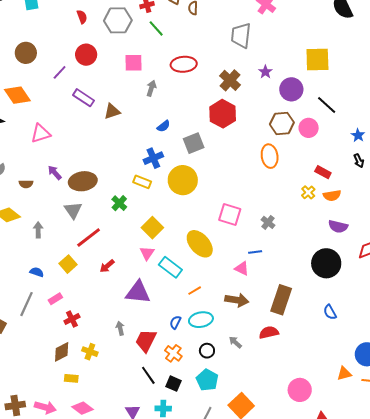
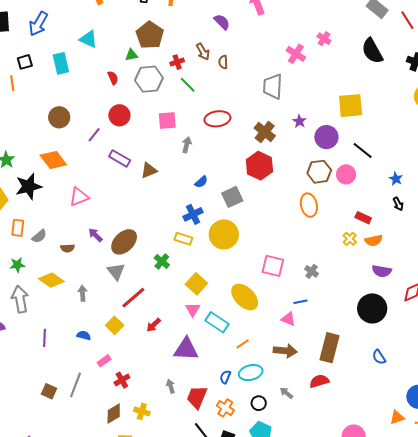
brown ellipse: (83, 181) -> (124, 242), turned -32
gray line: (26, 304) -> (75, 385), moved

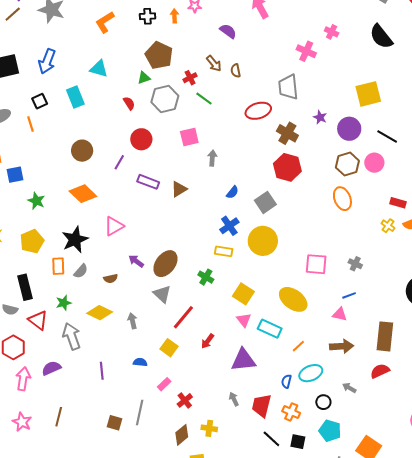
red ellipse: (217, 119) -> (258, 111), moved
black star: (29, 186) -> (75, 240), moved

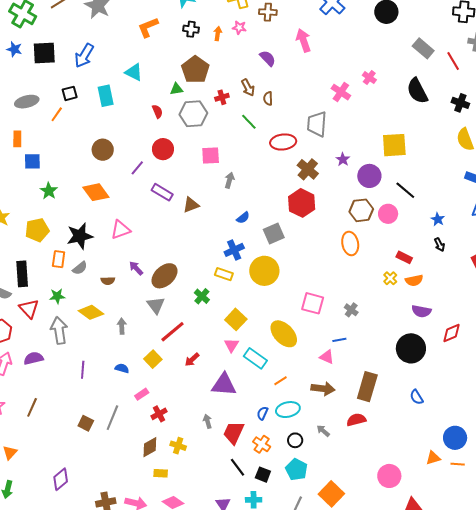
green line: (204, 99) -> (249, 122), moved
orange line: (31, 124) -> (57, 114), turned 42

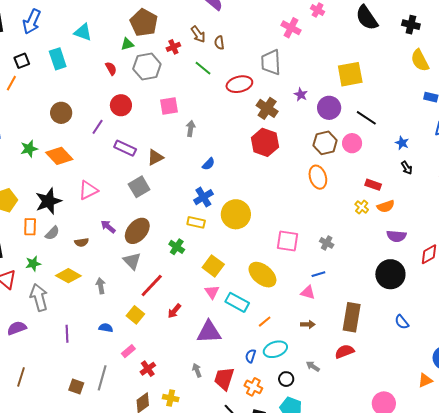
green star: (49, 191) -> (29, 149), moved, turned 30
gray square: (274, 234) -> (139, 187), moved
brown arrow: (323, 389) -> (308, 324), size x0.6

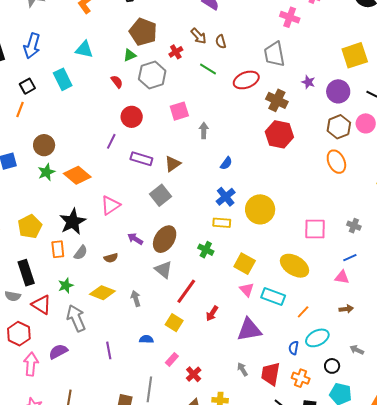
brown circle: (61, 113) -> (44, 145), moved

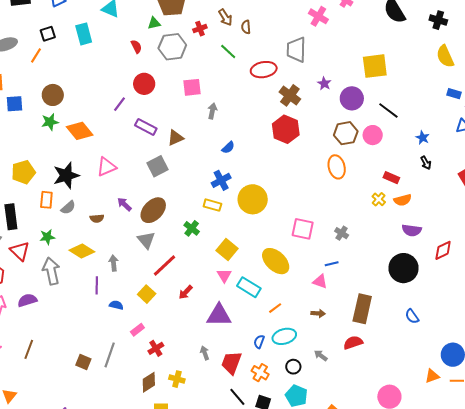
purple line: (109, 350) -> (97, 285), moved

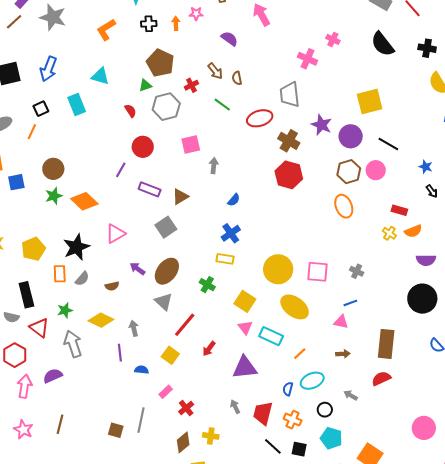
purple star: (324, 84) -> (321, 125), size x1.5
yellow circle: (253, 199) -> (278, 269), moved

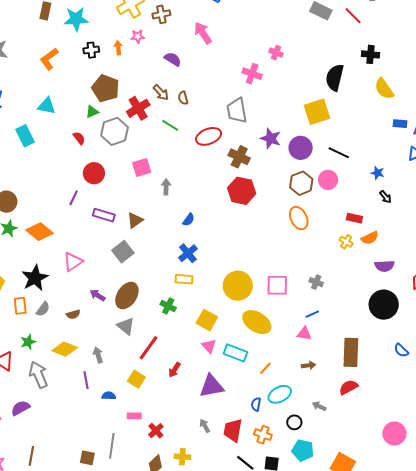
black semicircle: (383, 44) -> (335, 77), moved, turned 56
red cross: (191, 85) -> (138, 108), size x1.6
pink rectangle: (166, 392) -> (134, 416), turned 48

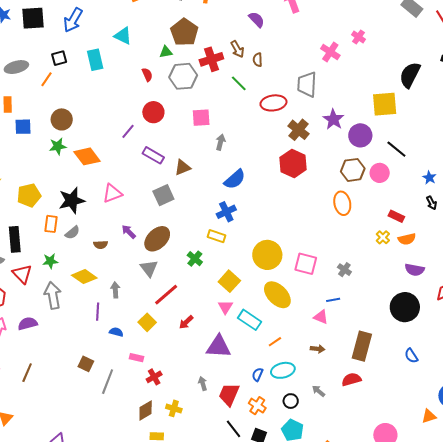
blue semicircle: (189, 220) -> (235, 179), size x1.6
brown square: (87, 458) -> (86, 364), moved

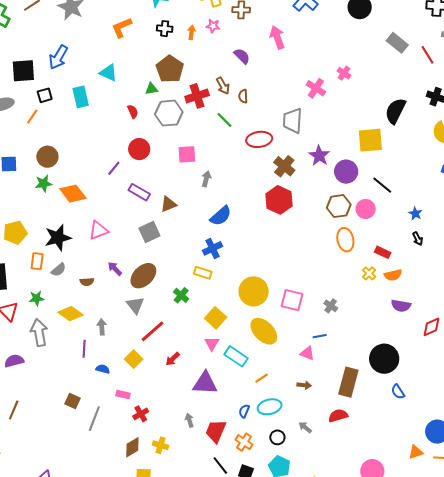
black square: (33, 18) -> (23, 71), moved
orange ellipse: (342, 203) -> (345, 240), moved
black circle: (405, 307) -> (384, 359), moved

